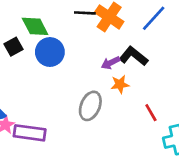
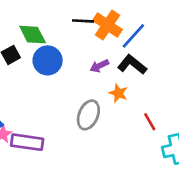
blue line: (154, 18) -> (133, 36), moved
purple arrow: (111, 63) -> (99, 66), moved
orange star: (120, 84) -> (118, 93), turned 30

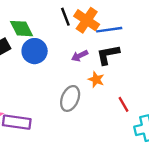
black line: (83, 21) -> (65, 17), turned 66
blue line: (133, 36) -> (109, 30), turned 40
black L-shape: (132, 65) -> (108, 55), turned -50

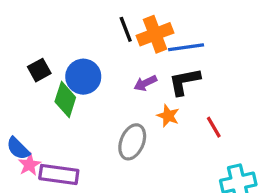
orange cross: (87, 20) -> (155, 34), turned 35
green diamond: (21, 29) -> (65, 99), moved, turned 45
red line: (123, 104) -> (214, 127), moved

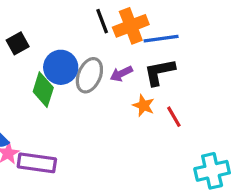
black square: (39, 70) -> (18, 43), moved
red line: (214, 127) -> (174, 117), moved
gray ellipse: (132, 142) -> (89, 75), moved

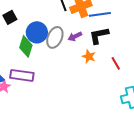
red line: (174, 117) -> (116, 63), moved
purple rectangle: (37, 163) -> (22, 75), moved

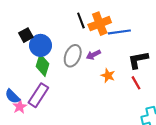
blue circle: (37, 32) -> (40, 45), moved
black L-shape: (99, 35) -> (138, 60), moved
purple rectangle: (22, 75) -> (38, 95), turned -65

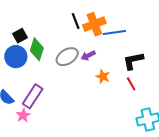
blue circle: (40, 45) -> (16, 57), moved
gray ellipse: (73, 56) -> (67, 57), turned 35
green diamond: (43, 65) -> (37, 49), moved
pink star: (20, 107) -> (23, 115), moved

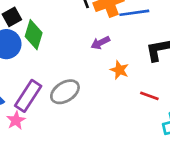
gray ellipse: (67, 57) -> (65, 92), moved
red line: (131, 84) -> (149, 96), moved, turned -40

